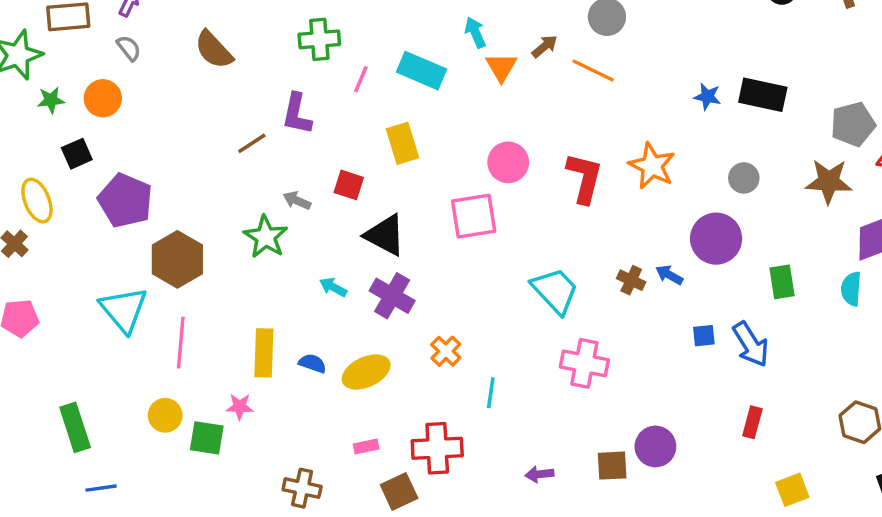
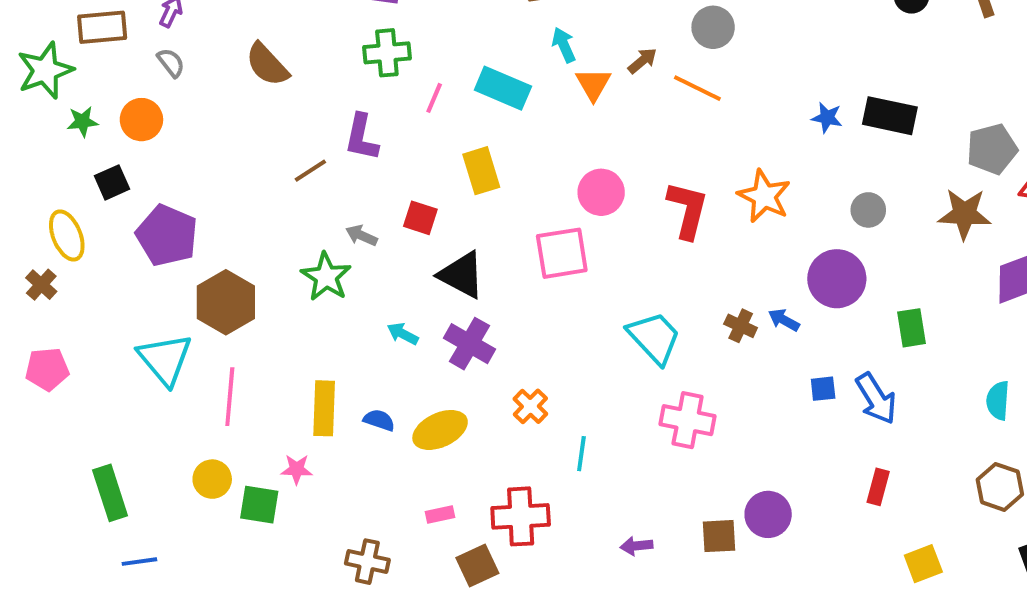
cyan semicircle: (851, 289) -> (998, 400), moved

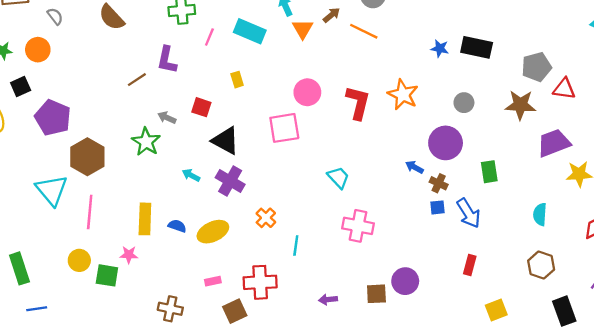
yellow rectangle: (481, 171) -> (237, 80), size x0.6
brown cross: (741, 326) -> (439, 183), moved
cyan trapezoid: (654, 338) -> (338, 177), size x0.7

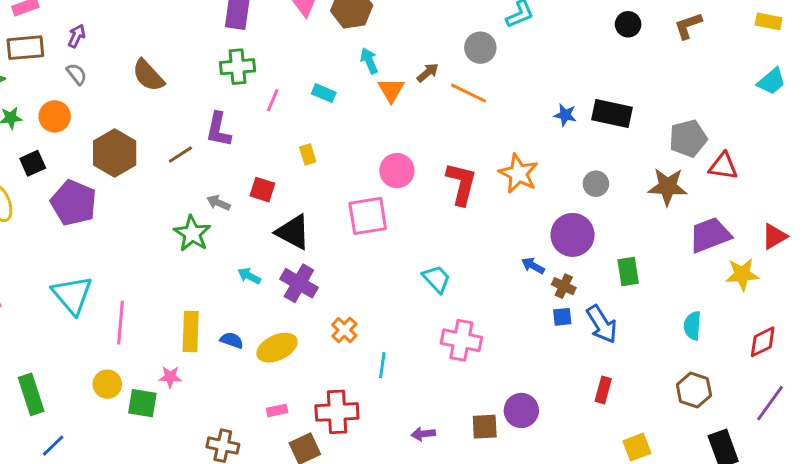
cyan rectangle: (250, 31) -> (324, 93), size x0.6
brown hexagon: (87, 157) -> (115, 153), moved
blue line: (37, 309) -> (53, 446), turned -36

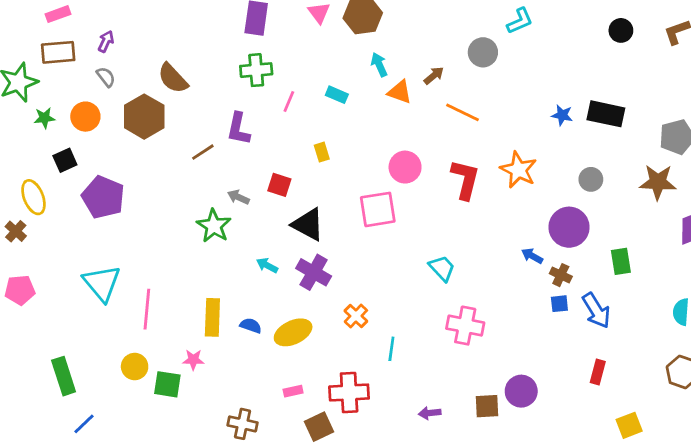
orange triangle: (391, 90) -> (400, 92), turned -40
orange line: (469, 93) -> (462, 112), moved
brown hexagon: (115, 153) -> (144, 117), moved

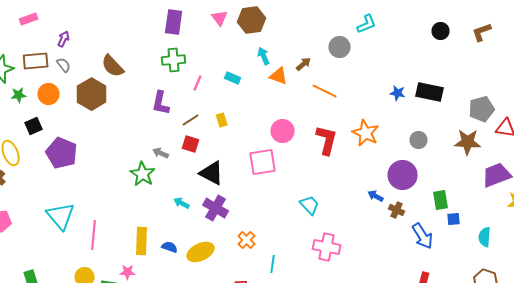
brown rectangle: (58, 52) -> (36, 61), moved
brown line: (203, 152) -> (191, 120), moved
blue square: (559, 304) -> (454, 219), moved

